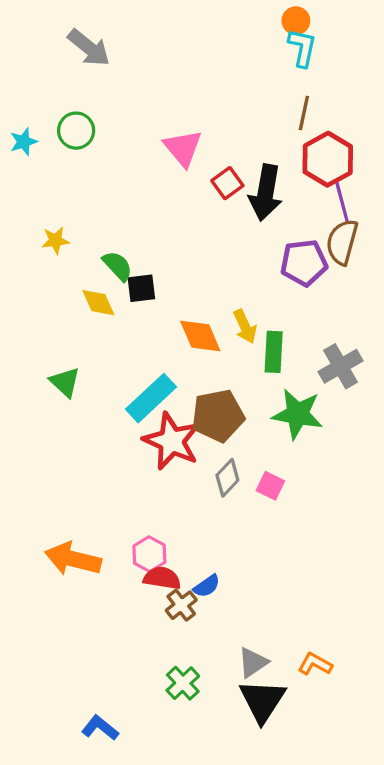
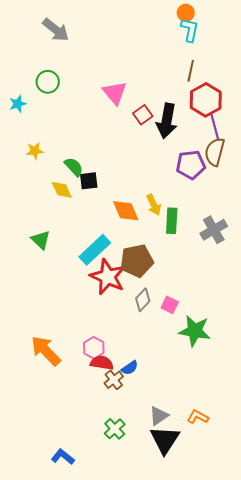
cyan star: (24, 142) -> (18, 104), moved
green star: (297, 414) -> (195, 331), moved
orange arrow: (73, 559) -> (46, 351), turned 32

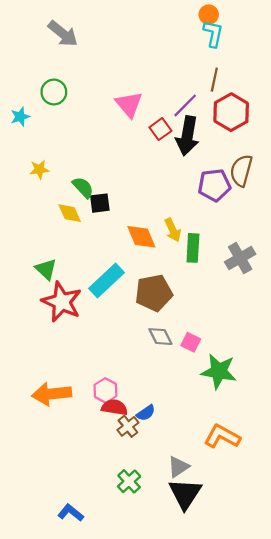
purple line: (215, 127) -> (185, 105), moved, turned 60
red star: (108, 277) -> (62, 302), moved
gray diamond: (143, 300) -> (160, 337), turned -70
orange arrow: (46, 351) -> (52, 394), turned -52
orange L-shape: (198, 417) -> (222, 436), moved, size x1.5

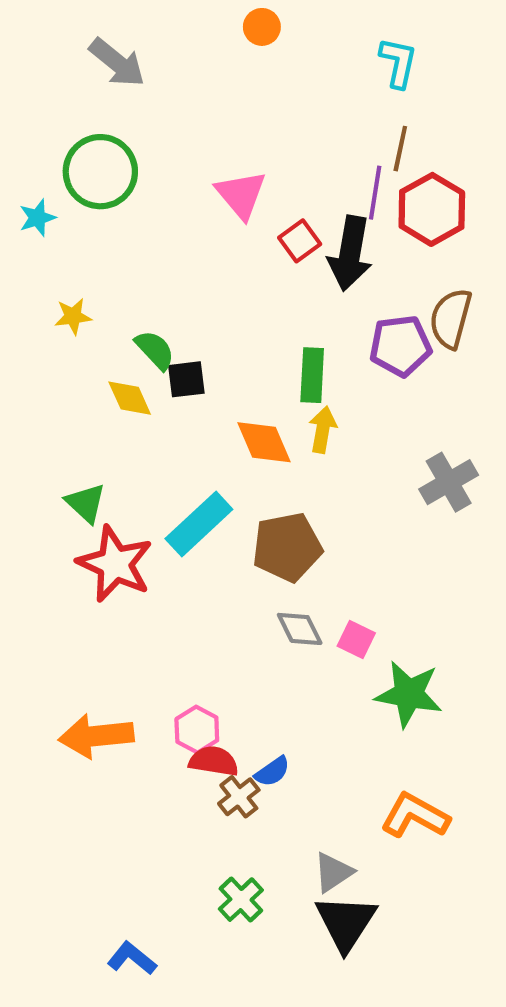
orange circle: (209, 15) -> (262, 27), moved
green circle: (54, 92) -> (100, 172), size x1.5
purple line: (185, 105) -> (375, 193), moved, turned -36
yellow arrow: (173, 230) -> (323, 430), turned -145
green rectangle: (193, 248) -> (312, 375), moved

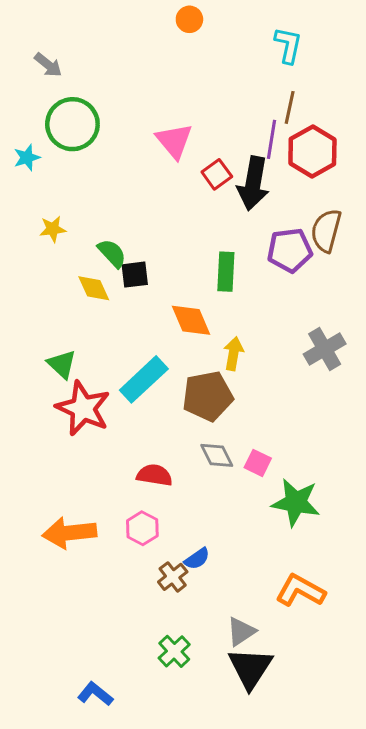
gray arrow: (117, 63) -> (48, 65), moved, size x0.7
yellow arrow: (323, 430) -> (233, 354), moved
red semicircle: (214, 761) -> (154, 475), moved

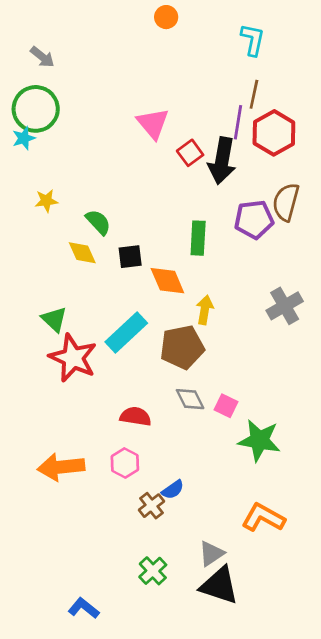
green circle: (72, 124) -> (36, 109), moved
black square: (135, 275) -> (130, 257), moved
black triangle: (250, 668) -> (219, 585), turned -45

